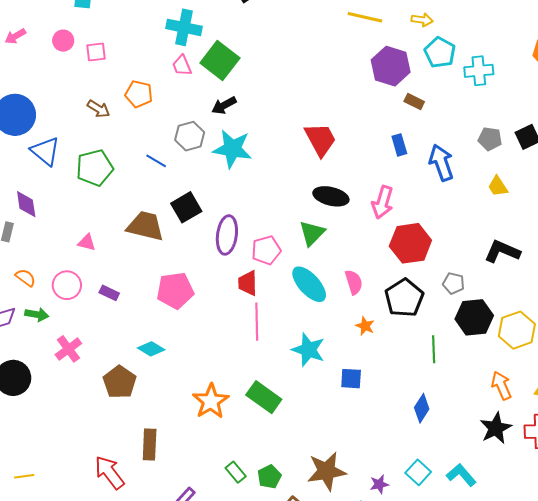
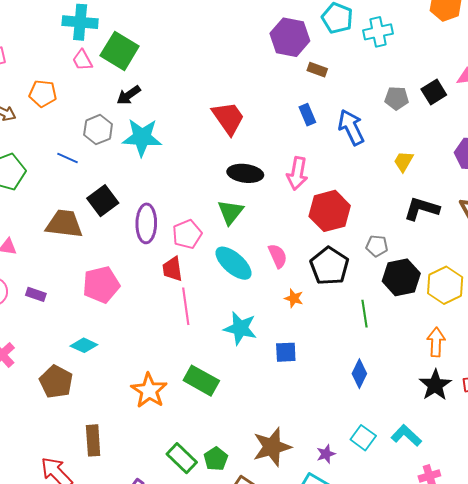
yellow trapezoid: (498, 186) -> (403, 161), moved, turned 70
orange arrow: (501, 386) -> (436, 342), turned 32
green rectangle: (236, 472) -> (182, 458), size x1.4

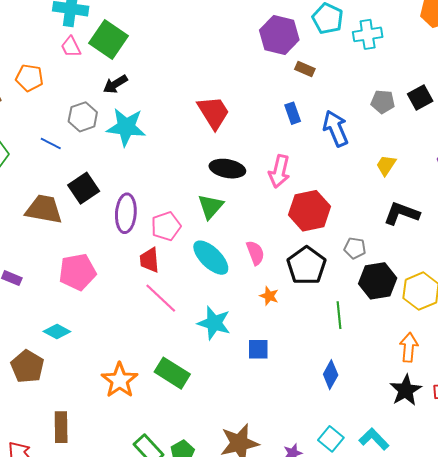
pink line: (186, 306) -> (161, 298), turned -42

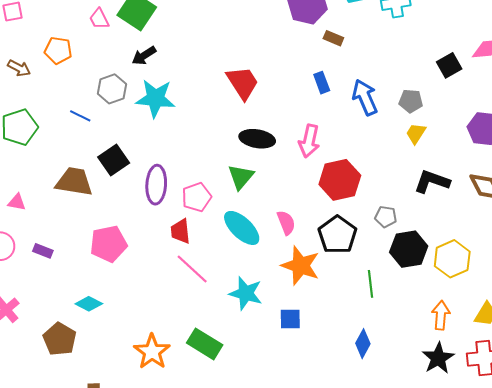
gray pentagon: (383, 102) -> (411, 101), moved
orange star: (269, 296) -> (301, 266), size x2.0

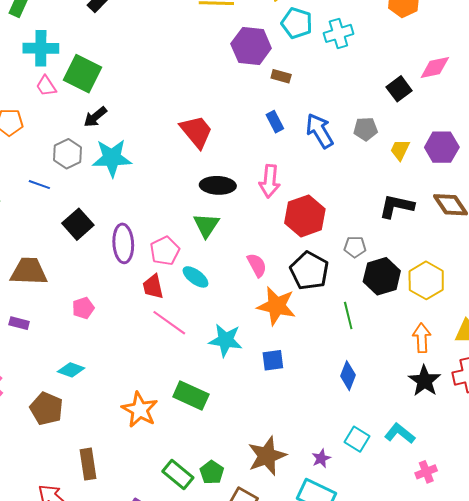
yellow trapezoid: (416, 133) -> (400, 150), moved
brown trapezoid: (74, 182) -> (29, 271), moved
cyan ellipse: (242, 228) -> (195, 277), moved, size x0.7
pink pentagon: (108, 244) -> (83, 308), size x0.6

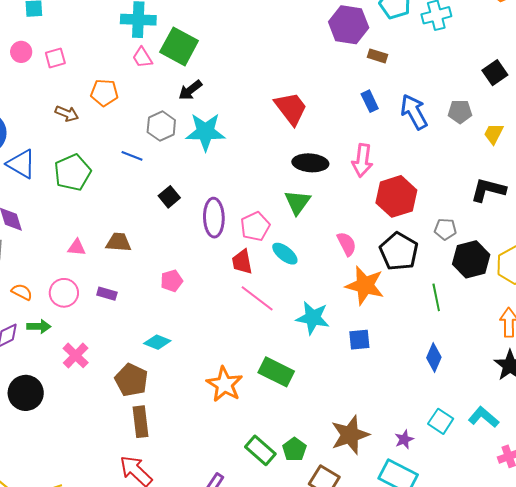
black square: (78, 224) -> (169, 197), size x0.7
brown trapezoid: (29, 271) -> (119, 242), size x0.7
brown rectangle: (88, 464) -> (141, 422), moved

